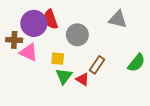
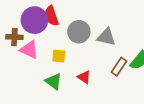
gray triangle: (118, 19) -> (106, 37), moved
brown rectangle: (97, 65) -> (119, 67), moved
green triangle: (64, 76) -> (54, 81), moved, turned -30

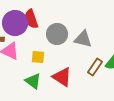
red triangle: (84, 77) -> (62, 77), size x1.5

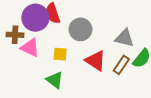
gray triangle: (83, 39) -> (125, 38), moved
red triangle: (62, 77) -> (96, 61), moved

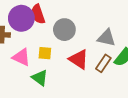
pink triangle: (30, 48) -> (21, 57), moved

